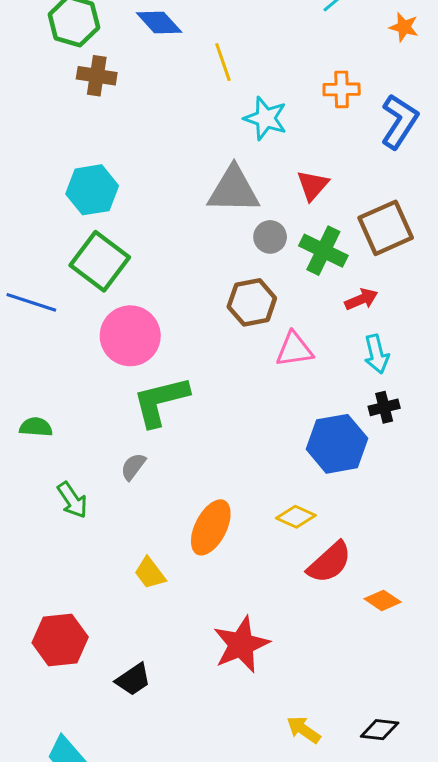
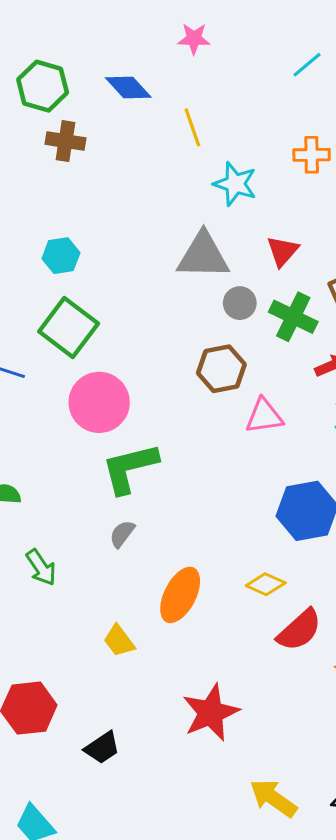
cyan hexagon: (92, 190) -> (61, 256), size x0.7
gray semicircle: (133, 467) -> (122, 534), moved
yellow arrow: (304, 730) -> (273, 798), size x1.4

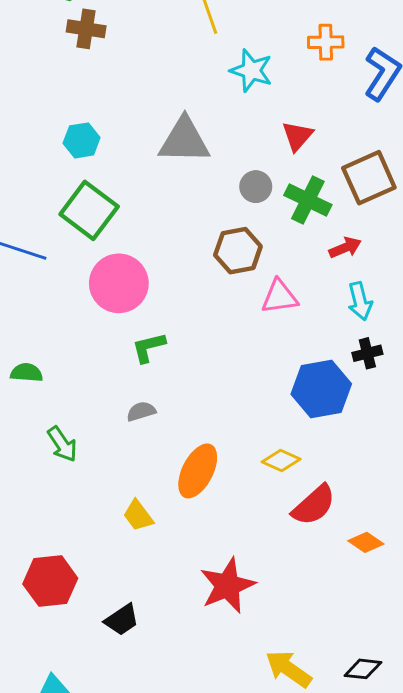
gray triangle: (203, 256) -> (184, 140), moved
green L-shape: (130, 468) -> (149, 347), size x0.6
gray semicircle: (122, 534) -> (141, 411), turned 36

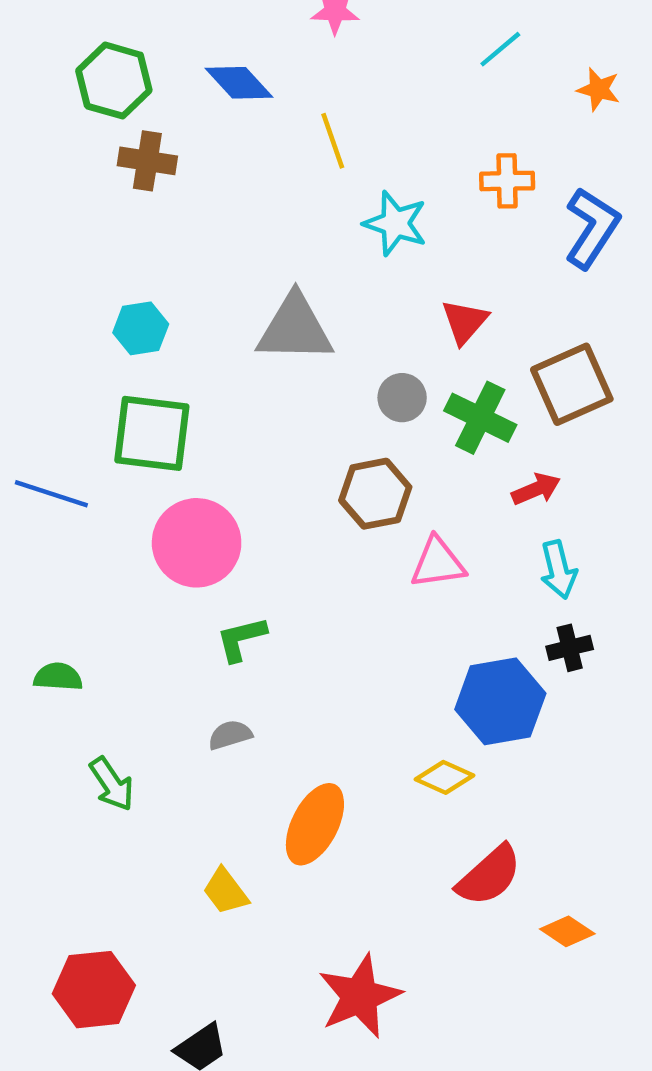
green square: (89, 210) -> (152, 433), turned -30
yellow diamond: (281, 460) -> (444, 777), moved

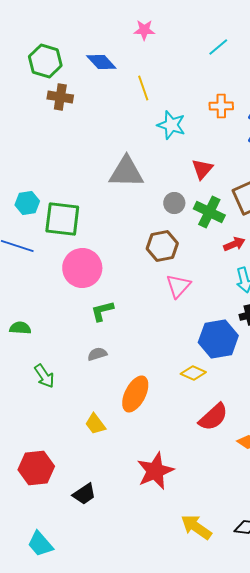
cyan hexagon: (141, 328) -> (27, 203), moved
pink triangle: (438, 563) -> (178, 286), moved, turned -40

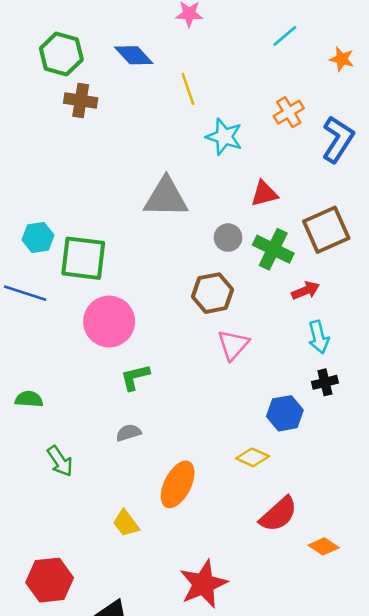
orange cross: (221, 106) -> (289, 112), turned -30
red triangle: (202, 169) -> (264, 194), turned 35
blue hexagon: (218, 339) -> (285, 413), size x0.7

